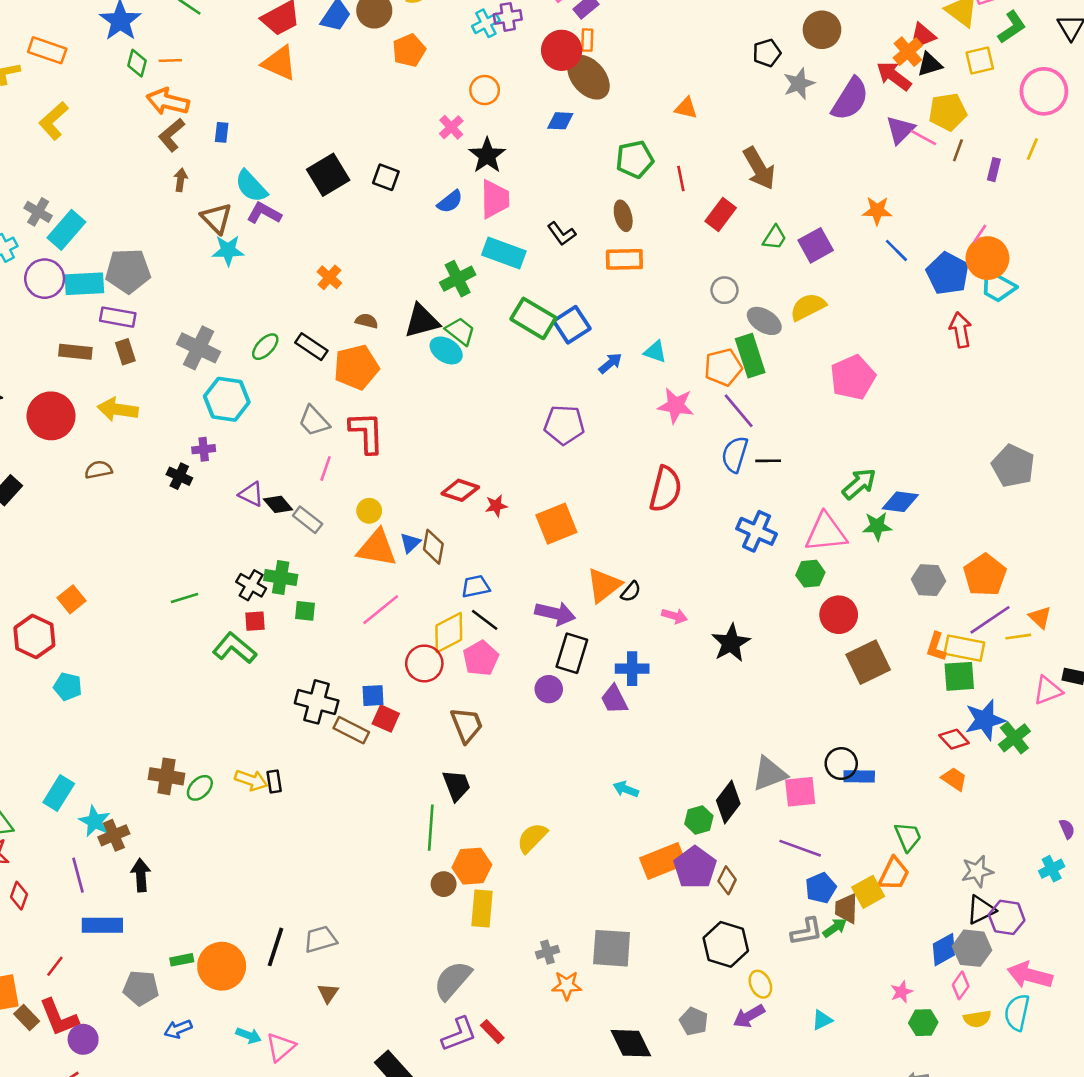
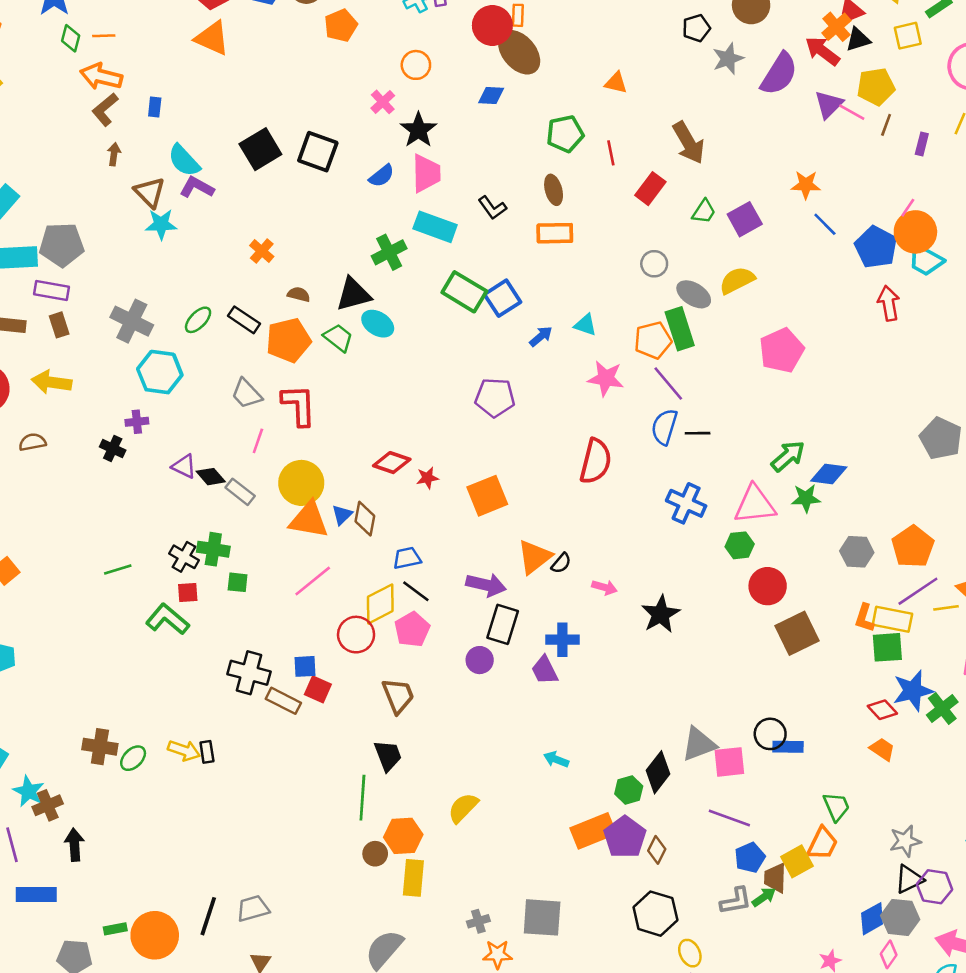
black square: (386, 177) -> (318, 152), size x1.5
green trapezoid: (460, 331) -> (338, 338), moved
yellow circle: (369, 511) -> (301, 483), size x1.8

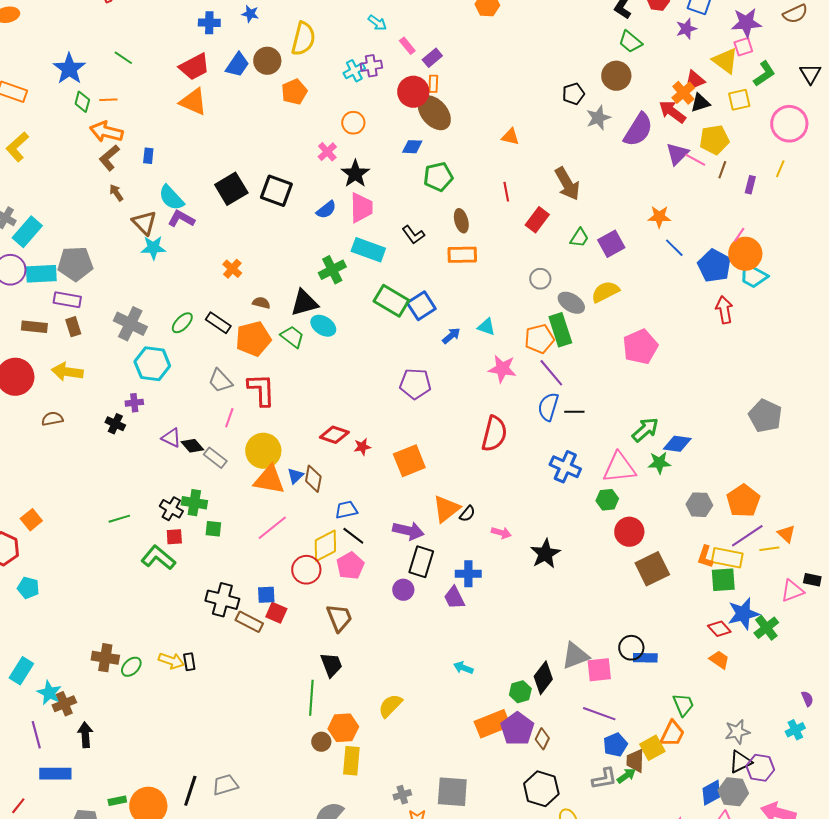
green pentagon: (565, 134) -> (438, 177), moved
brown arrow: (114, 154) -> (116, 193), turned -42

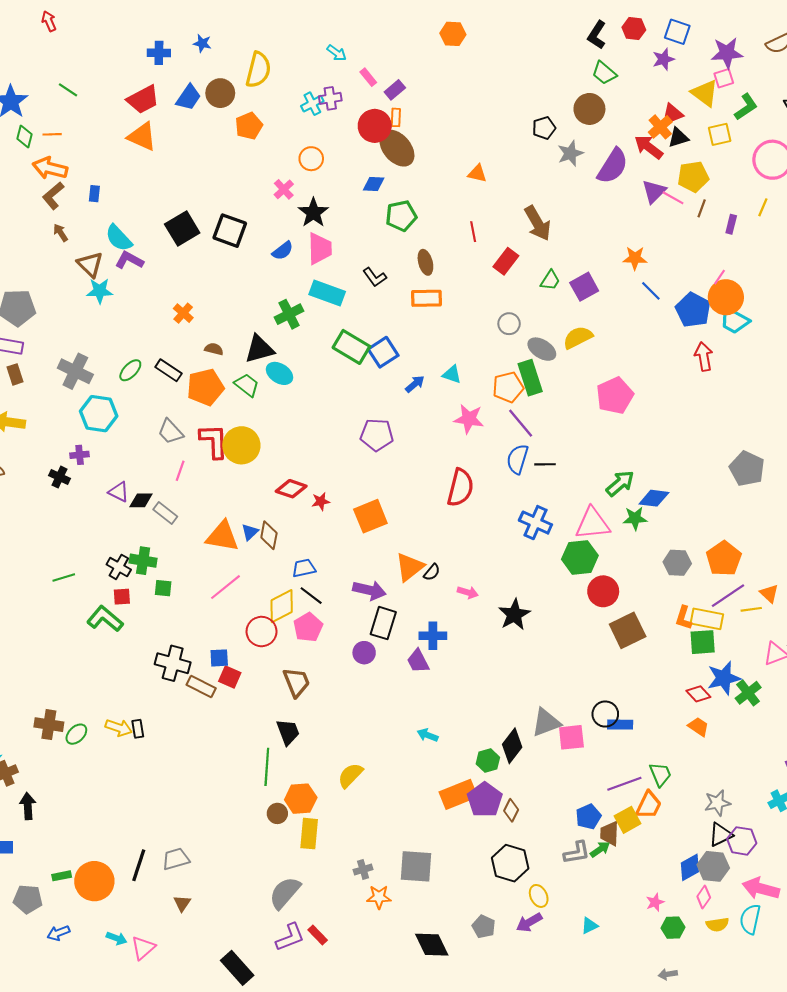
black diamond: (192, 446) -> (141, 500), turned -50
yellow circle: (263, 451) -> (241, 445), moved
green hexagon: (607, 500) -> (580, 557), size x1.5
purple line: (599, 714) -> (624, 784), moved, turned -40

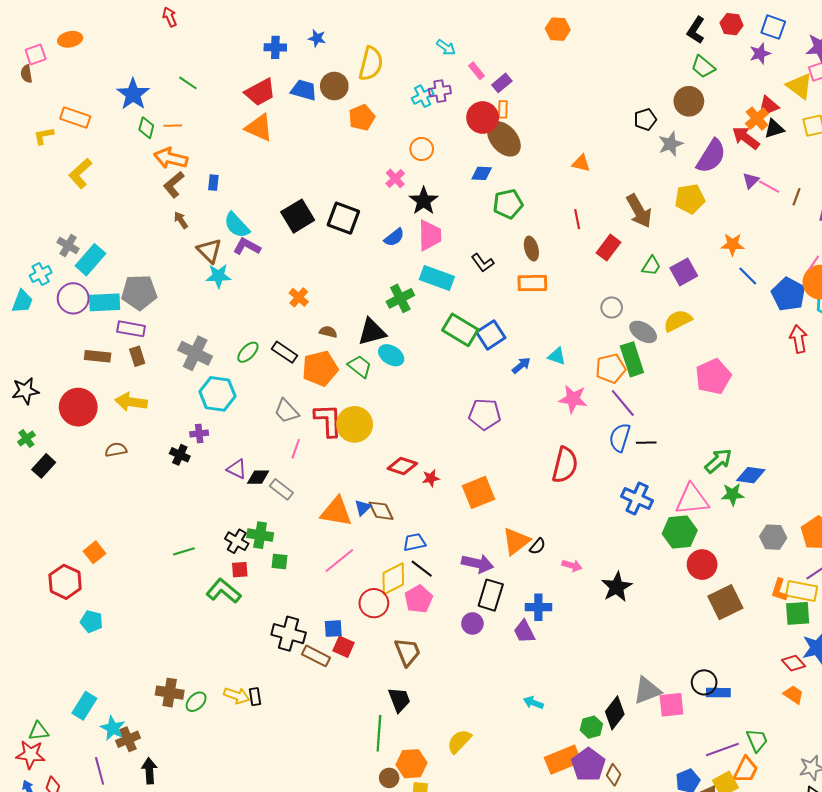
blue trapezoid: (189, 97) -> (304, 90), turned -108
yellow pentagon: (693, 177) -> (690, 199), moved
purple triangle: (654, 191) -> (751, 180), size x0.7
brown diamond: (269, 535) -> (381, 511), turned -36

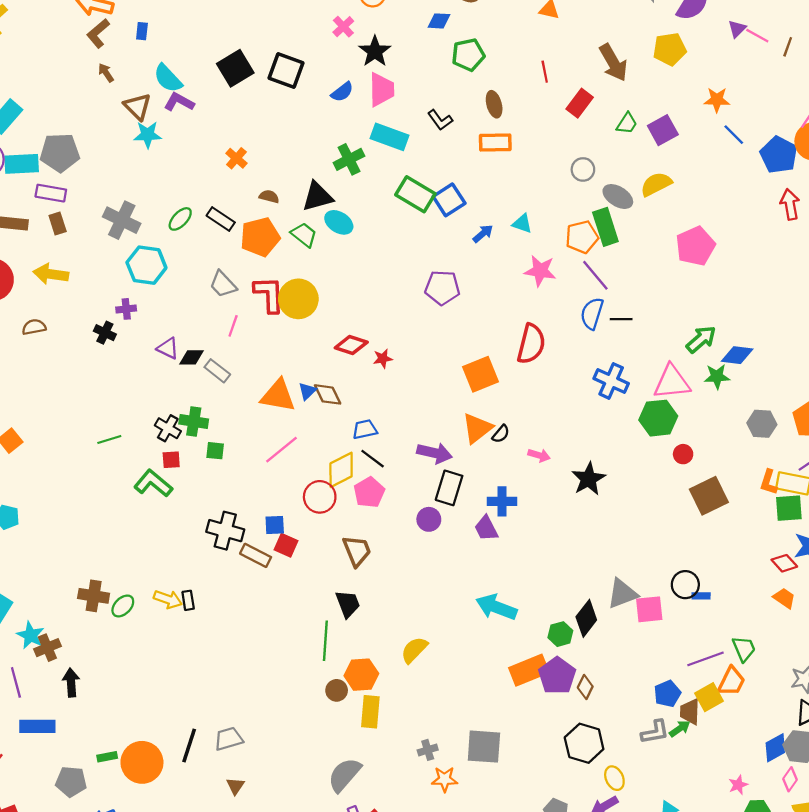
orange square: (479, 492) -> (481, 374), moved
red circle: (702, 565) -> (683, 454), size x0.6
blue rectangle: (718, 693) -> (701, 596), size x0.7
cyan arrow: (533, 703) -> (496, 607), size x1.8

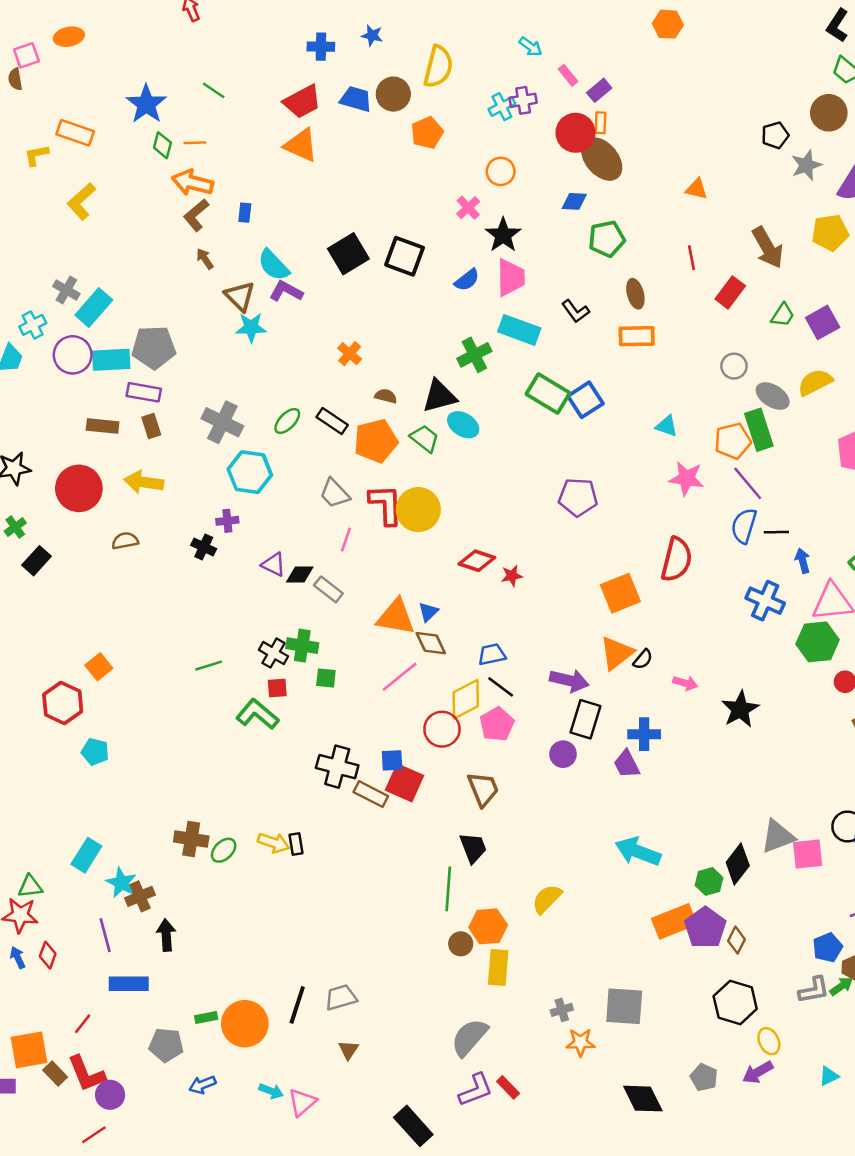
blue arrow: (483, 234) -> (803, 561), moved, turned -65
brown diamond: (328, 394) -> (431, 643), moved
red square: (286, 545) -> (405, 783), size x1.4

